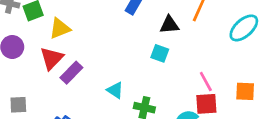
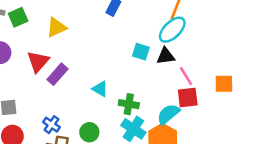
black triangle: (169, 25) -> (166, 56), moved
cyan ellipse: (244, 28) -> (172, 30), moved
yellow triangle: (60, 29) -> (56, 27), moved

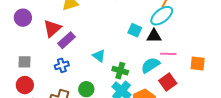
pink line: (186, 76) -> (168, 54), turned -63
red square: (188, 98) -> (168, 82), moved, turned -36
cyan semicircle: (168, 114) -> (150, 65), moved
blue cross: (51, 125) -> (62, 65), moved, turned 32

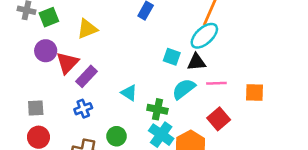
purple circle: (23, 18) -> (46, 51), moved
cyan semicircle: (150, 65) -> (184, 89), moved

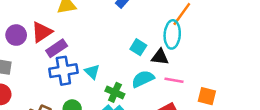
cyan ellipse: (204, 36) -> (172, 34), turned -56
purple circle: (46, 51) -> (16, 35), moved
blue cross: (83, 109) -> (63, 71), moved, size x1.6

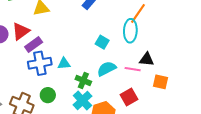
black triangle: (160, 57) -> (147, 59), moved
cyan triangle: (92, 72) -> (64, 64), turned -48

